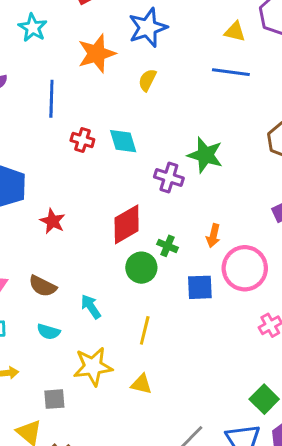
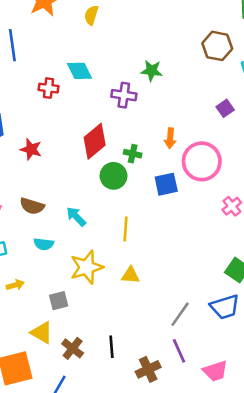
red cross: (82, 140) -> (49, 88), moved
green star: (205, 155) -> (152, 71), size x0.7

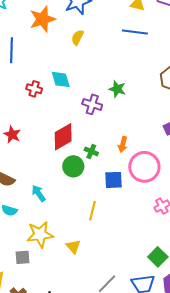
yellow line: (126, 229) -> (93, 211), moved
yellow triangle: (130, 275) -> (73, 247), turned 35
gray square: (59, 301) -> (22, 257), moved

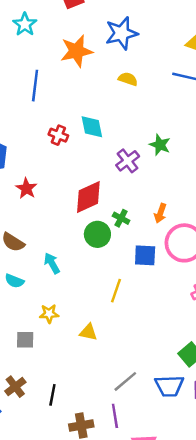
yellow semicircle: (77, 37) -> (128, 79), moved, turned 77
purple cross: (92, 104) -> (128, 161), turned 30
yellow star: (40, 234) -> (49, 314), size x0.6
yellow triangle: (73, 247) -> (88, 332), turned -42

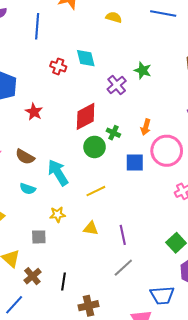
cyan arrow: (52, 263) -> (58, 173), size x1.5
yellow line: (116, 291) -> (96, 191), moved, turned 48
blue trapezoid: (169, 386) -> (162, 295), moved
purple line: (115, 416) -> (123, 235), moved

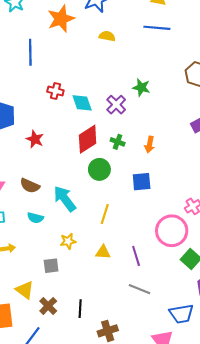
cyan diamond: (86, 58) -> (82, 103), moved
green cross: (113, 133) -> (118, 142), moved
pink circle: (167, 151) -> (172, 231), moved
yellow line: (96, 191) -> (105, 214), turned -42
gray line: (123, 268) -> (140, 289), turned 70

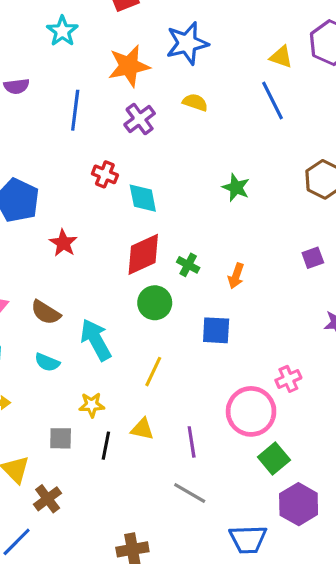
blue line: (157, 28) -> (273, 100), turned 50
purple cross: (116, 105) -> (140, 119), moved
black line: (80, 309) -> (106, 446), moved

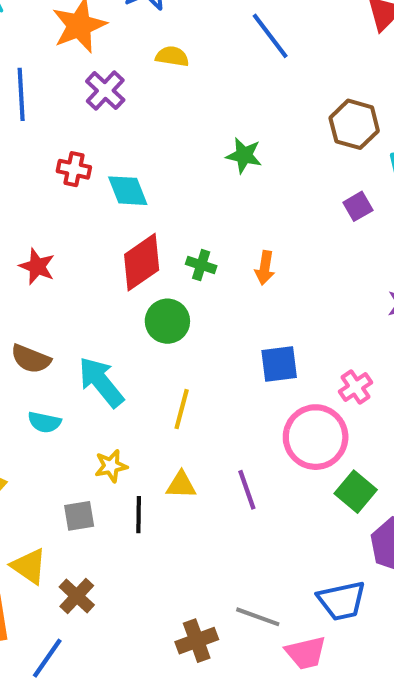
purple square: (313, 258) -> (358, 206), moved
blue square: (216, 330) -> (279, 364), moved
gray line: (190, 493) -> (258, 617), moved

